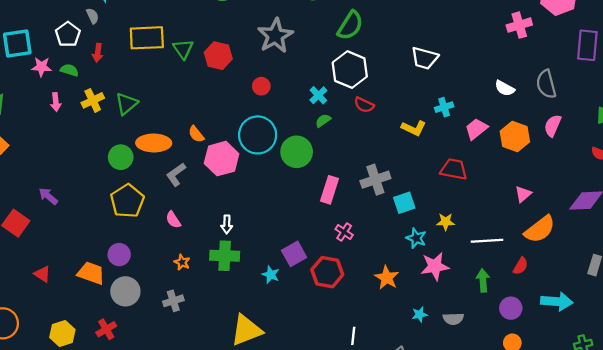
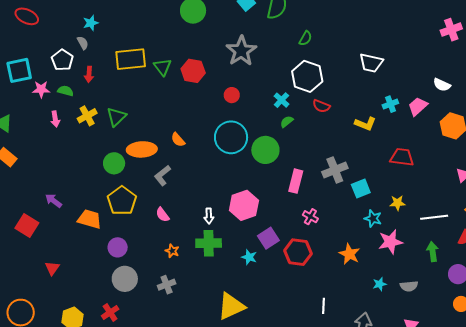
green semicircle: (350, 26) -> (305, 38), size x0.6
pink trapezoid: (476, 129) -> (418, 106), moved
pink hexagon: (222, 159) -> (244, 205), moved
orange trapezoid: (91, 273) -> (90, 219), moved
red triangle: (42, 274) -> (52, 268), turned 35

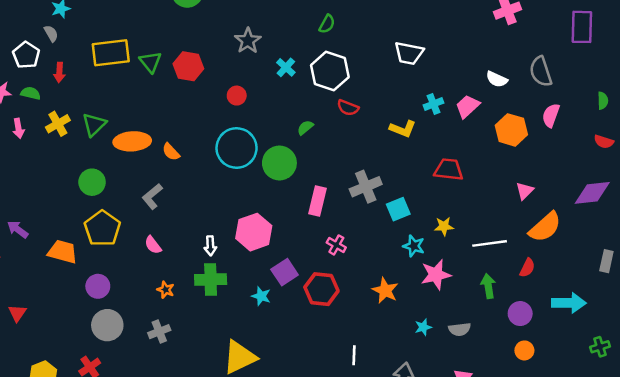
gray star: (241, 51) -> (248, 41), size x0.7
cyan cross: (282, 100) -> (286, 67), moved
orange ellipse: (142, 149) -> (132, 141), moved

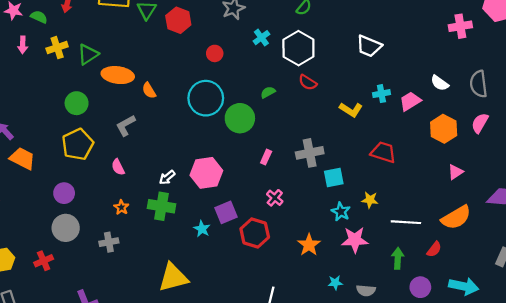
pink triangle: (525, 191) -> (455, 172), moved
pink rectangle: (317, 201) -> (266, 157), size x0.6
white arrow: (210, 246) -> (167, 177), turned 42
orange trapezoid: (63, 252) -> (22, 158), moved

